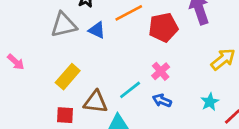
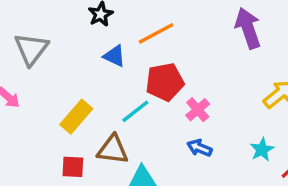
gray triangle: (64, 25) -> (31, 49), moved, turned -40
red pentagon: (163, 27) -> (165, 82), moved
cyan line: (130, 90) -> (135, 111), moved

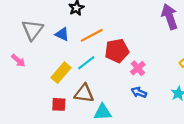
orange line: (156, 33) -> (92, 35), moved
blue triangle: (114, 56) -> (62, 34), moved
cyan line: (135, 111) -> (86, 63), moved

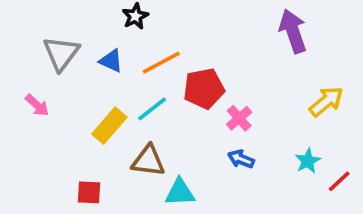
red square: (59, 104) -> (89, 192), moved

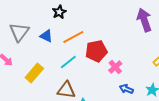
yellow rectangle: (109, 126) -> (34, 73), moved
blue arrow: (241, 159) -> (126, 89), moved

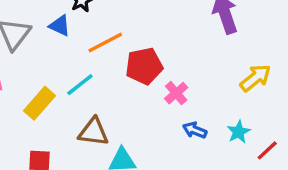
blue triangle: (46, 36) -> (60, 26), moved
cyan line: (68, 62) -> (80, 85), moved

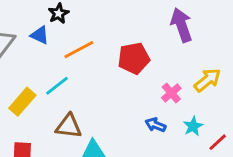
red pentagon: (144, 66) -> (134, 58), moved
pink cross: (176, 93) -> (171, 93), moved

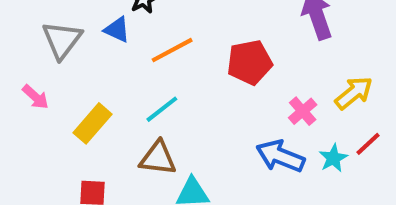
cyan line: (57, 86) -> (162, 109), moved
blue arrow: (155, 125) -> (280, 156), size x1.6
red line: (218, 142) -> (368, 144), moved

